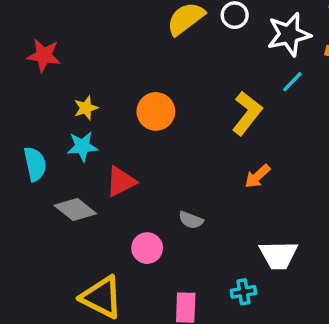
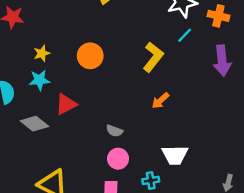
pink circle: (147, 248) -> (118, 159), moved

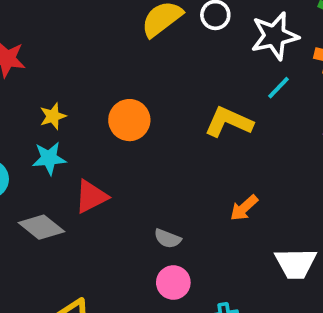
yellow L-shape: (153, 57) -> (229, 122), turned -104
orange arrow: (160, 101) -> (244, 208), moved
white trapezoid: (175, 155) -> (296, 263), moved

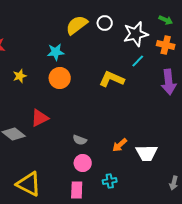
cyan star: (49, 158) -> (56, 52), moved
orange arrow: (244, 208) -> (120, 145), moved

